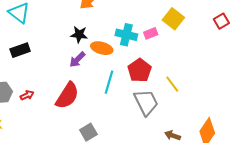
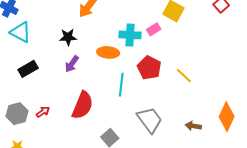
black star: (79, 35) -> (68, 37), moved
purple arrow: (77, 60) -> (72, 64), moved
gray trapezoid: (146, 102) -> (150, 120), moved

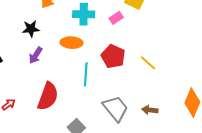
cyan cross: (130, 35) -> (84, 14), moved
brown arrow: (193, 126) -> (150, 110), moved

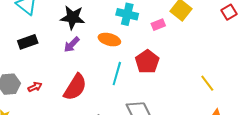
black star: (31, 29) -> (73, 17), size x1.4
yellow line: (148, 63) -> (207, 83), moved

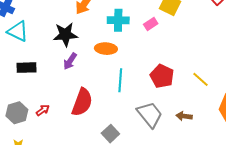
black rectangle: (28, 42) -> (26, 68), turned 30
red pentagon: (147, 62) -> (162, 76), moved
yellow line: (207, 83) -> (200, 79), moved

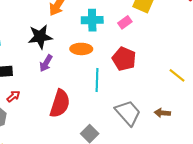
red pentagon: (162, 76) -> (124, 59), moved
red arrow: (43, 110) -> (13, 96), moved

